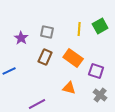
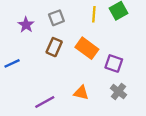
gray square: (47, 32) -> (56, 18), turned -32
orange triangle: (69, 88) -> (81, 93), moved

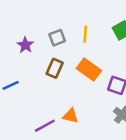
yellow line: (94, 14) -> (85, 34), moved
orange triangle: (81, 93) -> (71, 116), moved

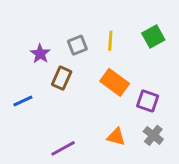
brown rectangle: (55, 68) -> (62, 78), moved
orange triangle: (71, 116) -> (116, 137), moved

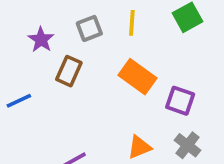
orange triangle: (116, 137) -> (139, 147), turned -36

